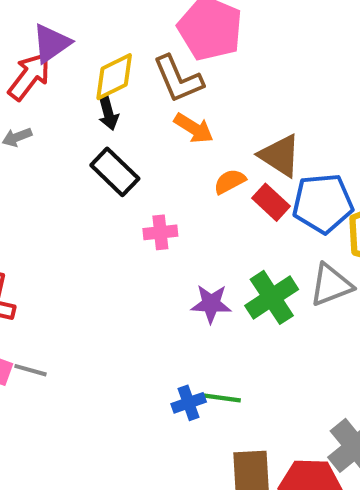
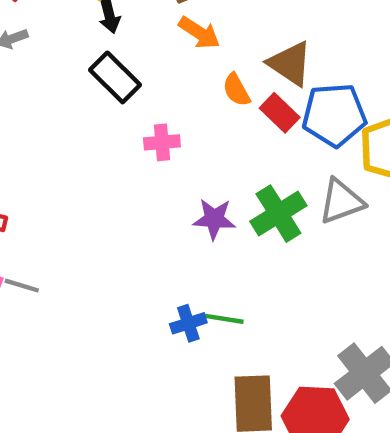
orange semicircle: (230, 181) -> (236, 90), turned -92

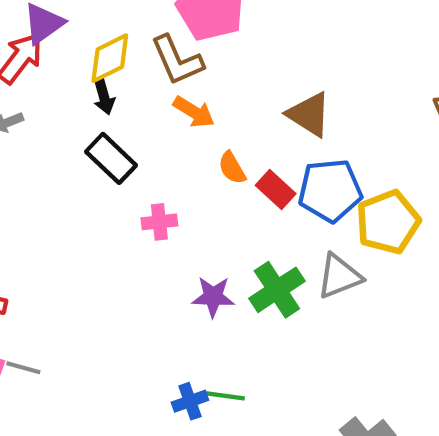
brown triangle: (290, 64) -> (309, 114), moved

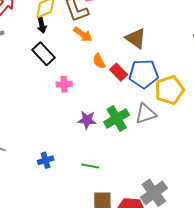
blue cross: (190, 401) -> (46, 160), moved

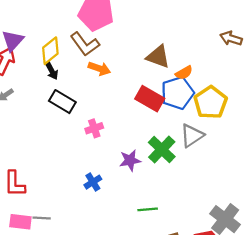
orange semicircle: (99, 61) -> (184, 73), moved, turned -77
red rectangle: (119, 72) -> (150, 99), size x1.4
blue cross: (46, 160) -> (93, 182), moved

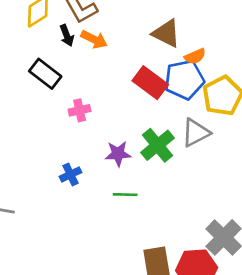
black arrow: (52, 71) -> (67, 35), moved
green line: (148, 209) -> (125, 195), moved

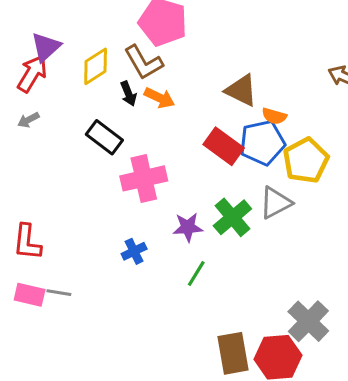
orange semicircle: (195, 56) -> (274, 116), turned 40
pink cross: (80, 110) -> (144, 178), size x1.8
green line: (125, 195) -> (196, 274), turned -60

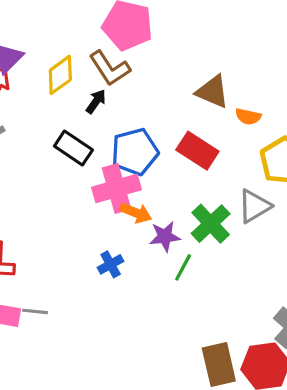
black arrow: (128, 94) -> (96, 101), turned -120
orange arrow: (159, 98) -> (136, 213), moved
blue pentagon: (262, 143) -> (135, 152), moved
green line: (196, 274) -> (183, 267), moved

